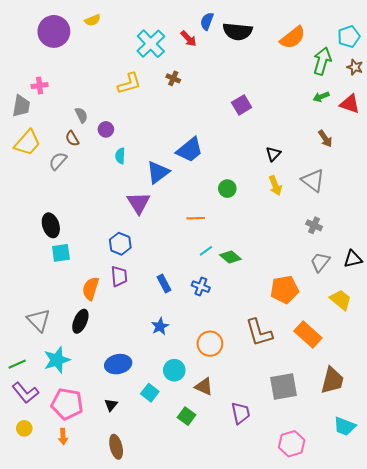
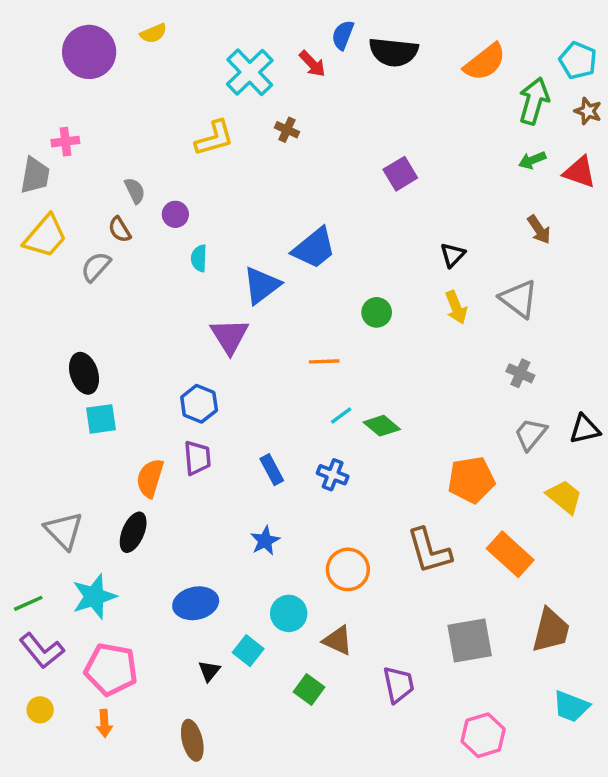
cyan pentagon: (349, 37) -> (578, 60), turned -30
black triangle: (111, 405) -> (209, 671), moved

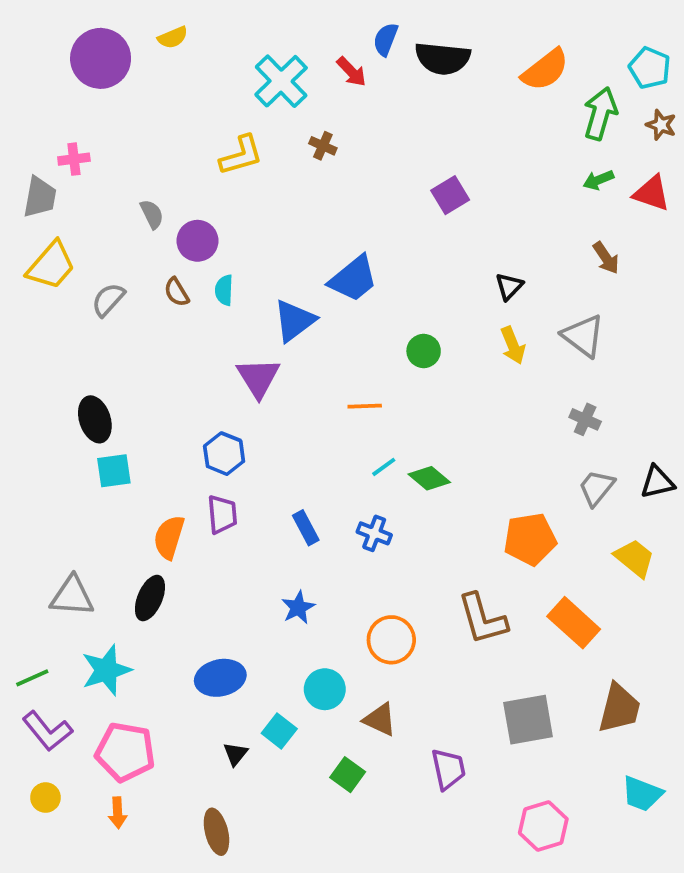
purple circle: (175, 214) -> (197, 241), size x1.4
brown semicircle: (120, 230) -> (177, 292), moved
gray triangle: (64, 531) -> (72, 596), turned -42

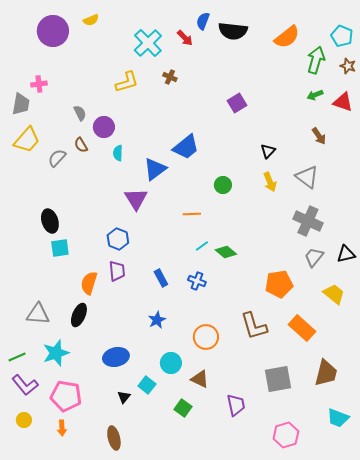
brown semicircle: (177, 292) -> (81, 145), moved
gray cross: (585, 419) -> (308, 221), size x1.8

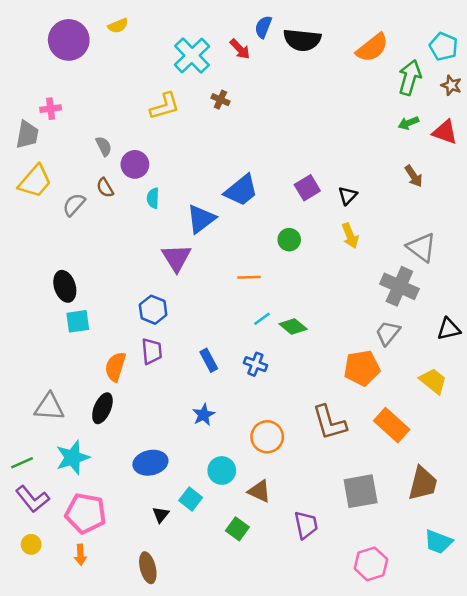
purple square: (237, 103) -> (307, 188), moved
gray triangle: (307, 177) -> (421, 247), moved
gray trapezoid: (314, 257) -> (388, 333), moved

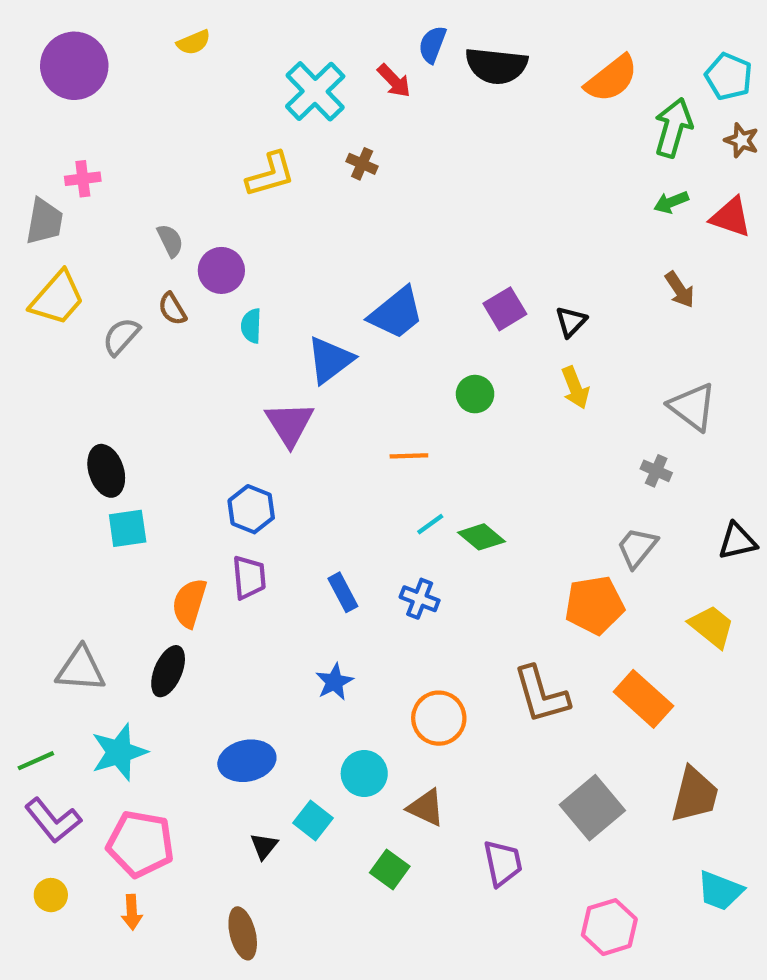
purple circle: (69, 40) -> (74, 66), moved
gray cross: (399, 286) -> (656, 471), size x0.5
gray square: (361, 491) -> (592, 808), turned -30

